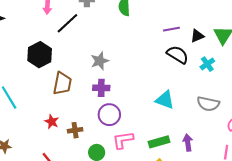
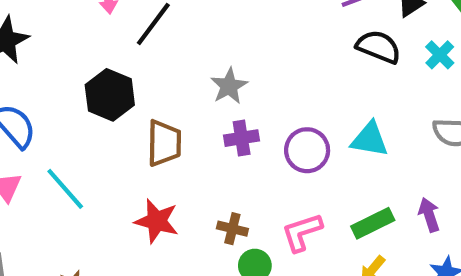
purple circle: (109, 115) -> (307, 150), moved
red star: (52, 122) -> (157, 221), size x1.5
brown cross: (75, 130) -> (232, 229), moved, turned 32

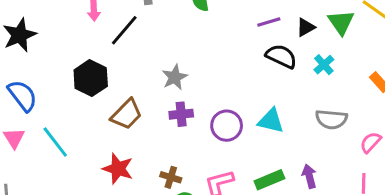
brown trapezoid: (164, 143) -> (127, 114), turned 40

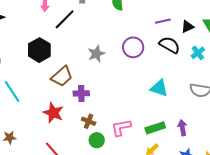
purple cross: (181, 114) -> (81, 93), moved
purple circle: (227, 126) -> (133, 47), moved

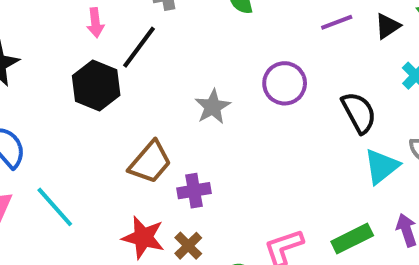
black semicircle: (170, 45) -> (359, 113), moved, turned 40
black hexagon: (39, 50) -> (96, 85), moved
cyan triangle: (159, 88) -> (381, 166), moved, turned -48
brown cross: (89, 121) -> (188, 246), moved, turned 32

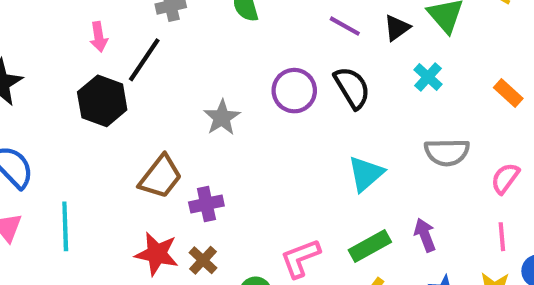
purple line: (337, 22) -> (345, 26), turned 52
black semicircle: (359, 113) -> (352, 88), moved
cyan triangle: (381, 166) -> (366, 174), moved
cyan line: (55, 207) -> (65, 226), turned 42

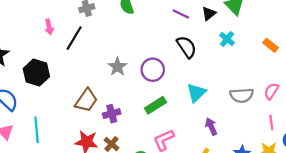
purple circle: (294, 91) -> (153, 70), moved
black hexagon: (102, 101) -> (36, 73), moved
gray semicircle: (447, 152) -> (242, 95), moved
purple arrow: (425, 235) -> (211, 127), moved
green rectangle: (370, 246) -> (155, 105), moved

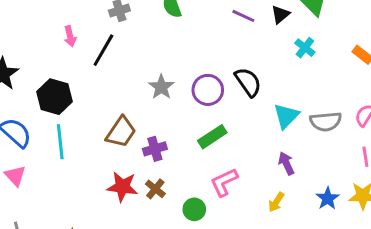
black semicircle: (187, 47) -> (248, 82), moved
cyan triangle: (196, 93) -> (286, 116), moved
cyan line: (37, 130) -> (60, 142), moved

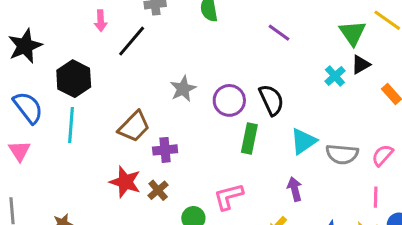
black triangle: (280, 14) -> (361, 65), moved
green rectangle: (212, 137) -> (249, 138), moved, turned -56

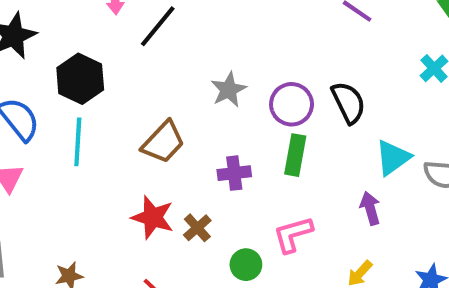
green rectangle: (249, 138) -> (295, 155), moved
purple cross: (165, 150) -> (234, 173), moved
purple arrow: (295, 189) -> (370, 208), moved

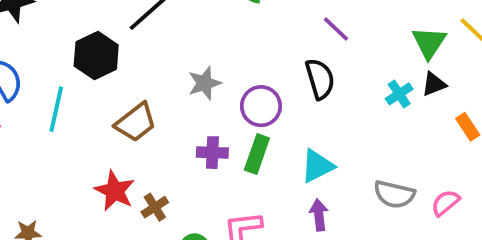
black hexagon: (80, 79) -> (96, 55), moved
black semicircle: (348, 103) -> (320, 79), moved
cyan triangle: (393, 158) -> (317, 166), moved
purple cross: (234, 173) -> (212, 153), moved

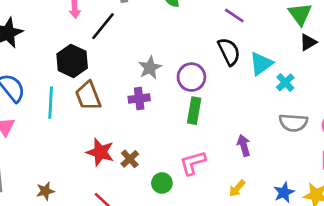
cyan cross: (399, 94) -> (285, 82), moved
brown trapezoid: (136, 122) -> (88, 96), moved, turned 116
purple cross: (212, 153) -> (139, 99), moved
cyan triangle: (317, 166) -> (261, 64), moved

